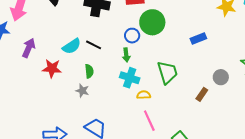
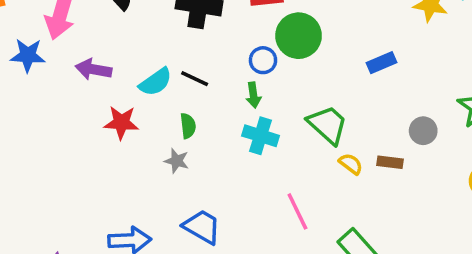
purple arrow: (29, 48) -> (93, 69), moved, turned -102
green trapezoid: (167, 72) -> (328, 125), turned -30
brown rectangle: (202, 94) -> (390, 162), turned 64
yellow semicircle: (144, 95) -> (351, 164), moved, turned 40

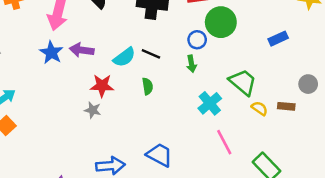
blue star: (28, 55) -> (51, 52), moved, turned 30
cyan cross: (260, 136) -> (210, 103), moved, turned 35
gray star: (177, 161) -> (93, 110), moved

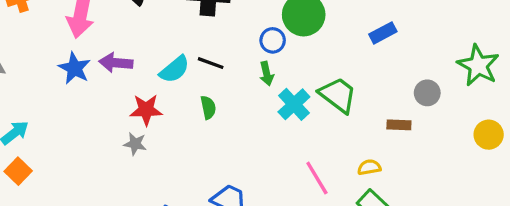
cyan cross: (210, 103) -> (294, 104), moved
yellow semicircle: (259, 108) -> (369, 167), moved, turned -42

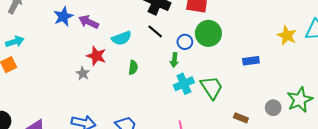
black line: (211, 63) -> (155, 31), moved
gray circle: (427, 93) -> (273, 108), moved

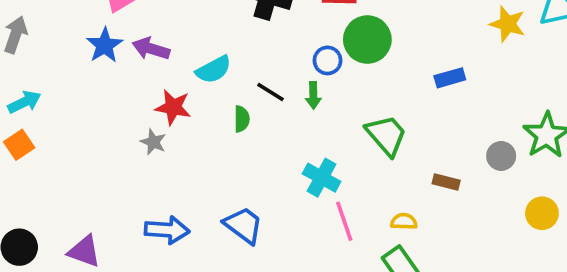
black line: (155, 31) -> (271, 92), moved
cyan cross: (184, 84) -> (322, 178), moved, turned -30

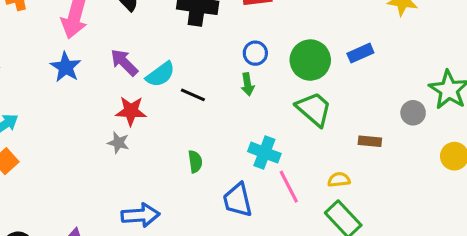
green circle: (367, 40) -> (310, 60), moved
purple arrow: (151, 49) -> (124, 62), moved, turned 36
black line: (271, 92) -> (193, 95), moved
green semicircle: (242, 119) -> (195, 162), moved
blue trapezoid: (244, 225) -> (238, 200), moved, turned -132

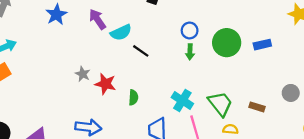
green arrow: (248, 84) -> (190, 52), moved
green trapezoid: (314, 109) -> (220, 104), moved
red star: (131, 111) -> (105, 84), moved

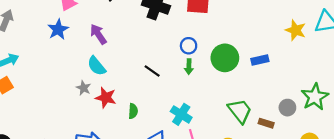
cyan semicircle: (121, 32) -> (97, 66), moved, turned 75
black line: (141, 51) -> (152, 71), moved
green trapezoid: (220, 104) -> (240, 111), moved
brown rectangle: (257, 107) -> (266, 123), moved

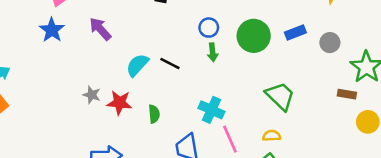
cyan semicircle: (97, 66) -> (137, 65), moved, turned 90
gray circle: (287, 108) -> (330, 43), moved
brown rectangle: (266, 123) -> (347, 94), moved

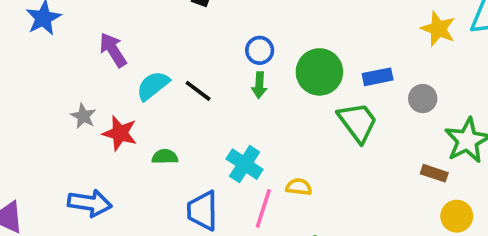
purple arrow: (100, 29) -> (113, 50), moved
green trapezoid: (280, 96) -> (358, 122), moved
green semicircle: (154, 114) -> (165, 157), turned -96
yellow semicircle: (272, 136) -> (299, 187), moved
pink line: (230, 139) -> (263, 208), turned 32

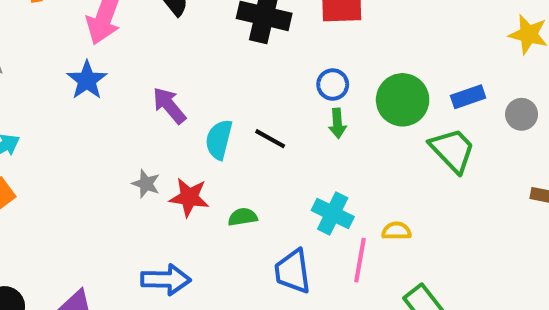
cyan semicircle: (153, 86) -> (219, 140), turned -30

